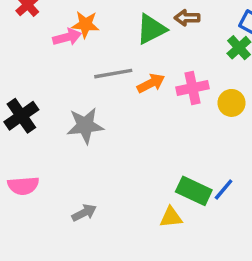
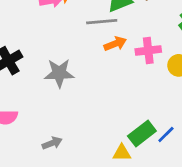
gray line: (113, 74) -> (102, 22), moved
green rectangle: (194, 191) -> (142, 133), turned -68

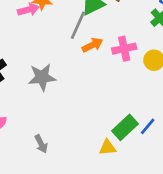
gray line: (102, 22) -> (78, 25), turned -56
gray arrow: (52, 143) -> (41, 144), turned 90

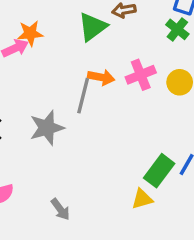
gray line: (78, 25) -> (83, 96), moved
orange arrow: (92, 45) -> (101, 77), turned 48

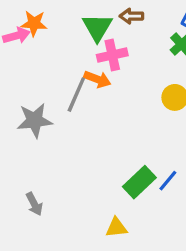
green triangle: (93, 27) -> (97, 27), turned -32
pink cross: (141, 75) -> (112, 55), moved
yellow triangle: (142, 199) -> (116, 228), moved

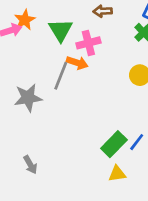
orange star: (34, 23) -> (25, 20), turned -30
green triangle: (97, 27) -> (61, 30), moved
yellow triangle: (116, 228) -> (117, 174), moved

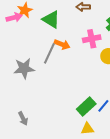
green triangle: (61, 30) -> (51, 19), turned -30
pink cross: (88, 43) -> (92, 39), moved

